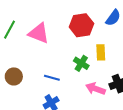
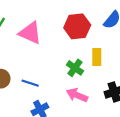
blue line: (52, 78) -> (30, 83), moved
pink arrow: (95, 89) -> (77, 95), moved

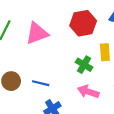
pink triangle: (30, 33) -> (37, 33), turned -40

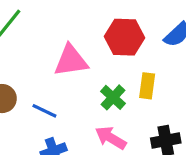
pink triangle: (37, 33) -> (71, 61), moved

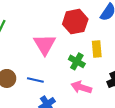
pink triangle: (71, 61) -> (45, 44), turned -40

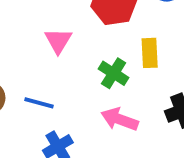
pink triangle: (45, 44) -> (58, 41), size x0.7

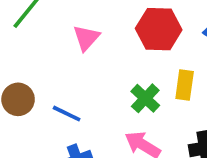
pink triangle: (58, 41) -> (86, 38), moved

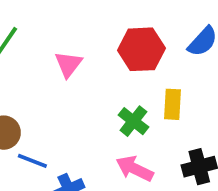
blue line: (67, 114) -> (32, 161), moved

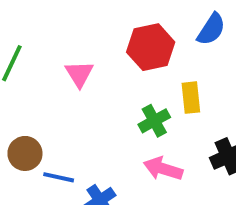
green cross: (133, 121) -> (154, 121), turned 32

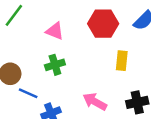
pink triangle: (79, 74) -> (55, 31), turned -48
green cross: (154, 121) -> (55, 65), moved

